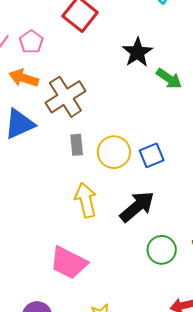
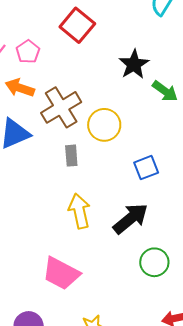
yellow circle: (114, 152) -> (104, 125), moved

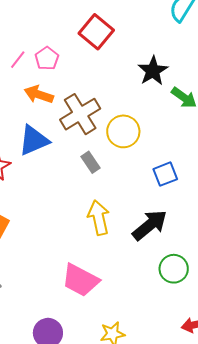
gray rectangle: (71, 156) -> (90, 162), turned -30

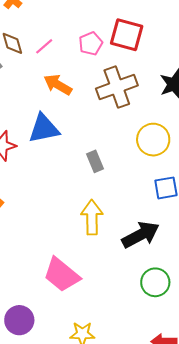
red square: (96, 32) -> (127, 35), turned -36
pink pentagon: (47, 58) -> (91, 43), moved
brown cross: (80, 114) -> (117, 87), moved
yellow circle: (123, 131) -> (153, 140), moved

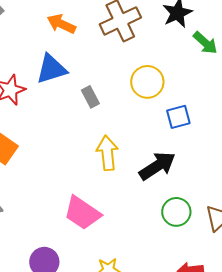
yellow circle: (153, 140) -> (147, 82), moved
gray rectangle: (95, 161) -> (90, 97), moved

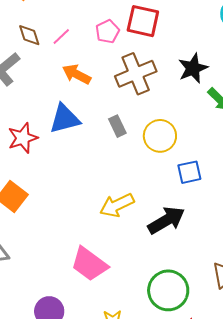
gray rectangle: (90, 97) -> (117, 126), moved
yellow arrow: (107, 153) -> (117, 205), turned -112
green circle: (176, 212) -> (168, 290), moved, size x1.4

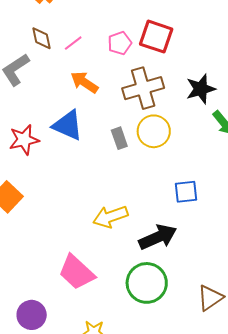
blue triangle: (65, 119) -> (68, 125), turned 32
yellow circle: (160, 136) -> (154, 131), moved
green circle: (168, 290) -> (147, 283), moved

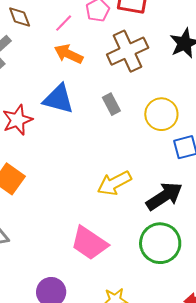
pink line: (73, 43) -> (64, 23), moved
yellow circle: (154, 131) -> (161, 114), moved

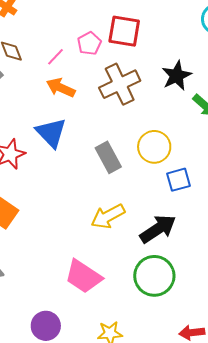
blue triangle: (58, 99) -> (51, 133), turned 32
gray rectangle: (111, 104) -> (108, 157), moved, size x1.4

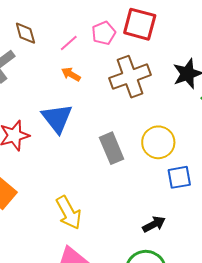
orange arrow: (61, 88) -> (71, 74), size x0.7
yellow arrow: (108, 216) -> (69, 213), moved, turned -96
black arrow: (158, 229) -> (154, 224), size x0.6

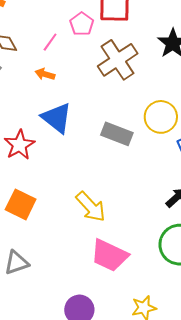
orange arrow: (71, 74) -> (45, 74), moved
gray rectangle: (112, 148) -> (117, 134), turned -32

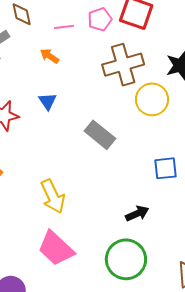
pink line: (50, 42) -> (64, 27), turned 30
yellow circle: (161, 117) -> (152, 99), moved
blue triangle: (57, 118) -> (47, 101), size x0.6

